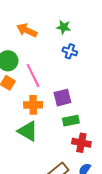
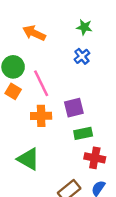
green star: (64, 27) -> (84, 27), moved
blue cross: (70, 51) -> (82, 56), turned 32
green triangle: (28, 131) -> (28, 159), moved

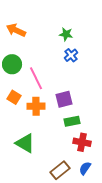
green star: (84, 27) -> (66, 34), moved
orange arrow: (34, 33) -> (16, 30), moved
orange square: (13, 91) -> (14, 97), moved

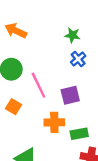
purple square: (64, 99) -> (70, 95), moved
orange cross: (36, 106) -> (54, 122), moved

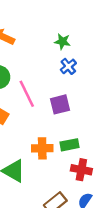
orange cross: (54, 122) -> (42, 148), moved

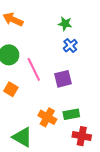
orange cross: (42, 148) -> (47, 117), turned 30

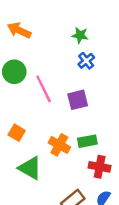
orange square: (11, 89) -> (17, 133), moved

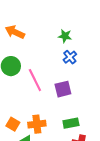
orange square: (17, 133) -> (13, 124), moved
orange cross: (59, 145) -> (37, 124), moved, turned -36

